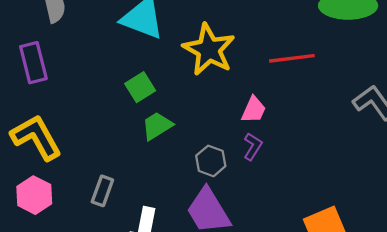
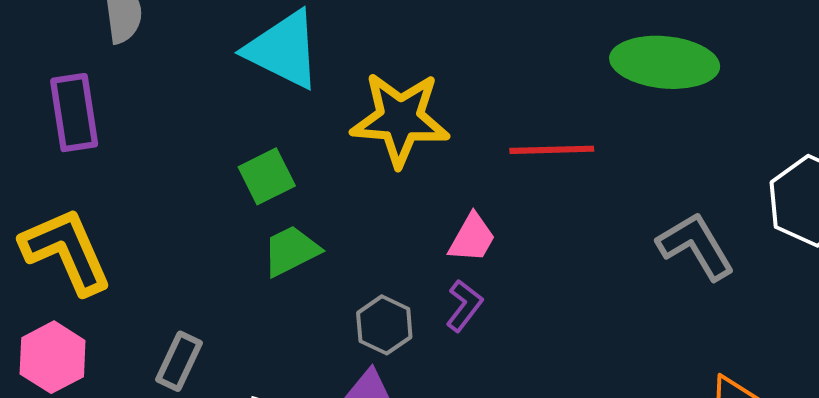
yellow star: (209, 50) -> (400, 119), turned -30

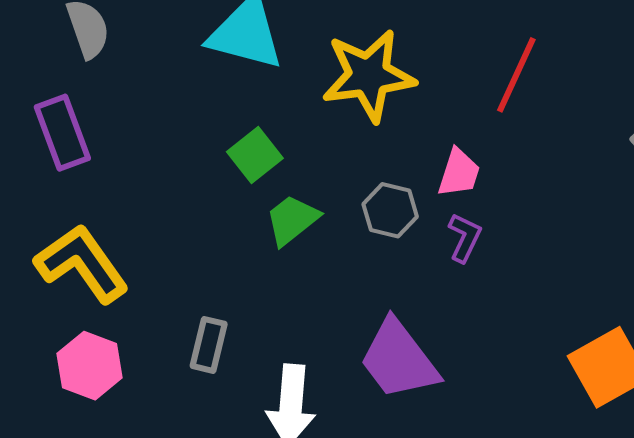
red line: (552, 150) -> (516, 75), turned -52
gray hexagon: (384, 325) -> (390, 210), moved

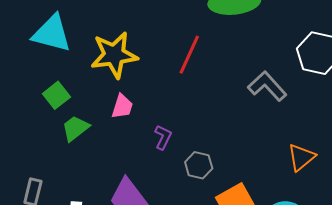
pink trapezoid: (459, 173) -> (122, 107), moved
gray hexagon: (390, 210) -> (199, 165), moved

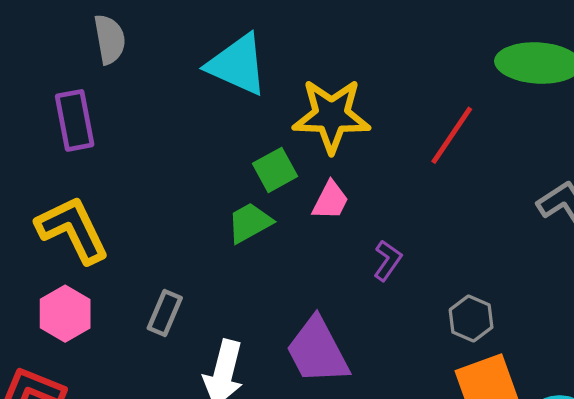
green square: (56, 95) -> (275, 170), moved
gray hexagon: (199, 165) -> (471, 319), moved

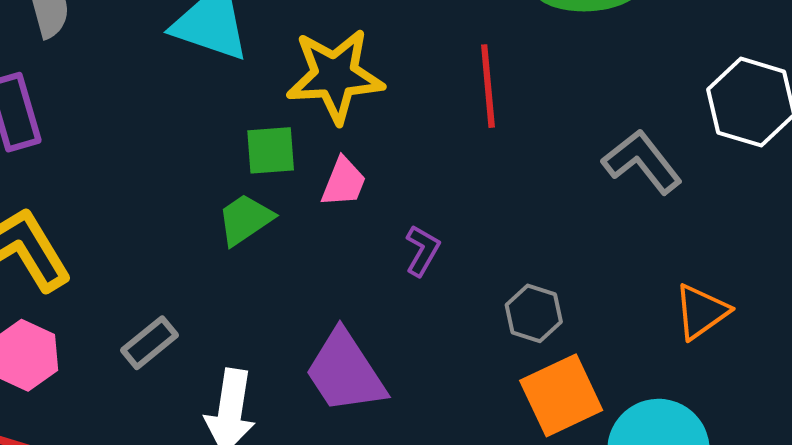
red line: (452, 135) -> (488, 86), turned -34
green square: (275, 170) -> (271, 150), turned 30
gray rectangle: (165, 313) -> (149, 343), turned 33

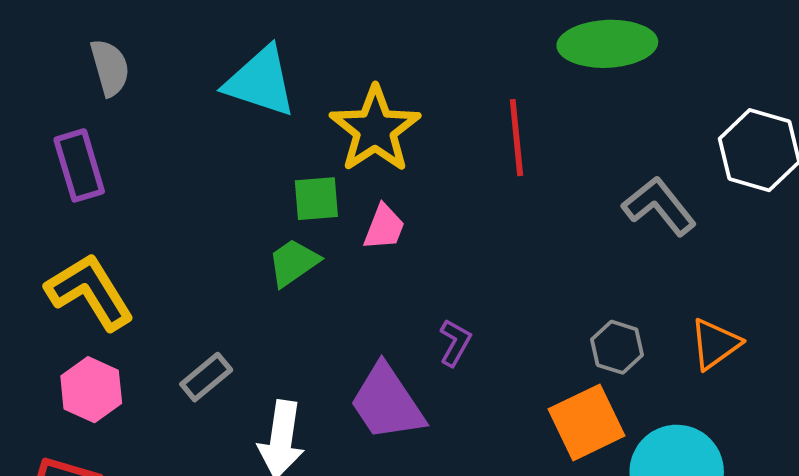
yellow star: (335, 76) -> (375, 129), turned -30
purple L-shape: (422, 251) -> (455, 343), moved
gray hexagon: (534, 313) -> (617, 347), moved

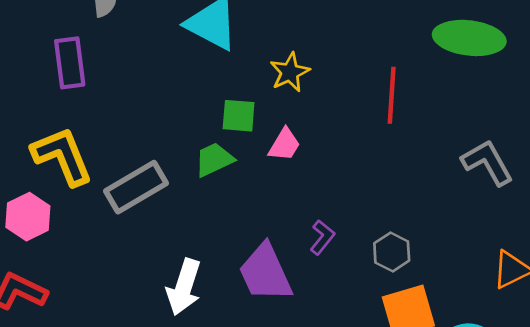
yellow star: (375, 129) -> (290, 72), size x0.6
gray hexagon: (617, 347) -> (392, 252), moved
gray rectangle: (206, 377) -> (136, 187), moved, size x1.6
pink hexagon: (91, 390) -> (28, 217), moved

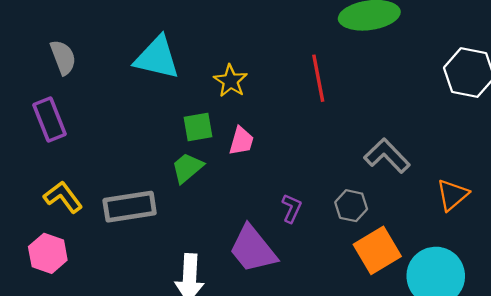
yellow L-shape: (62, 156) -> (63, 197), size x0.7
gray L-shape: (487, 162) -> (387, 156), moved
gray rectangle: (136, 187) -> (130, 207), turned 36

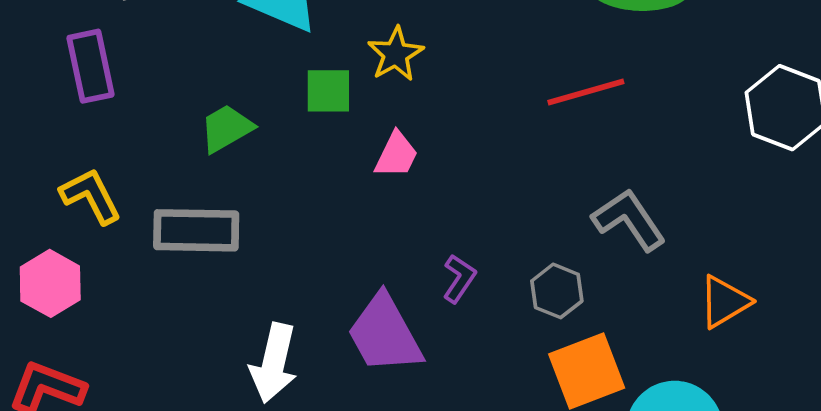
red line: (318, 78) -> (586, 92), moved, turned 75
green square: (198, 127) -> (328, 91), moved
green trapezoid: (187, 168) -> (226, 128), moved

